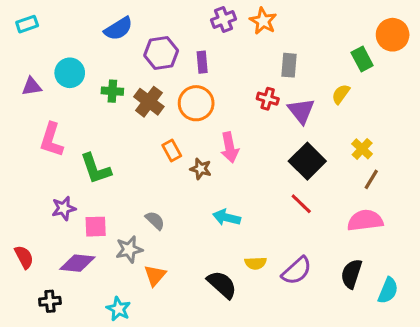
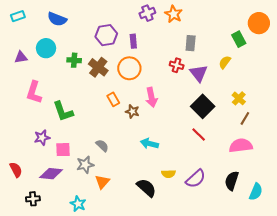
blue semicircle: (118, 29) -> (57, 19), moved, turned 54

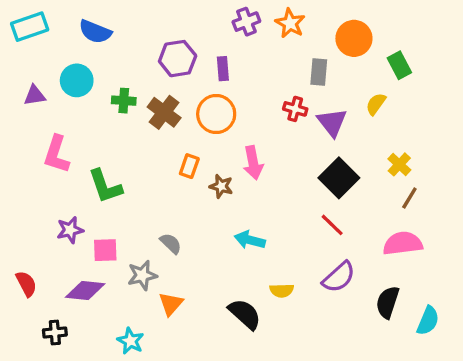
cyan rectangle: (18, 16) -> (30, 27), size x1.5
orange circle: (259, 23) -> (354, 38), moved
orange rectangle: (113, 99) -> (189, 166), turned 48
purple semicircle: (196, 179) -> (339, 277), moved

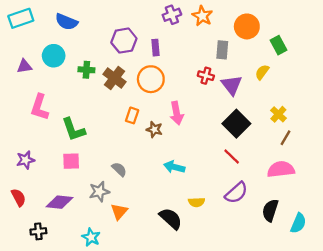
purple star: (70, 230) -> (26, 160), moved
pink square: (105, 250) -> (71, 161), moved

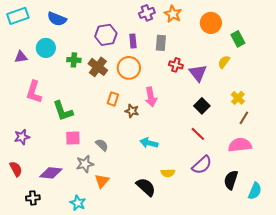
gray rectangle: (222, 50) -> (161, 43), moved
black square: (236, 124) -> (202, 106), size x0.7
pink square: (71, 161) -> (73, 138), moved

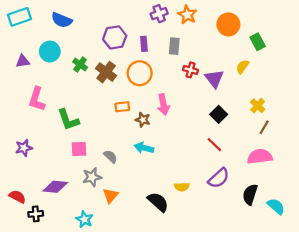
green cross: (74, 60) -> (80, 65), turned 32
orange rectangle: (113, 99) -> (122, 107), turned 64
cyan arrow: (149, 143) -> (144, 148), moved
red semicircle: (16, 169) -> (17, 197), moved, turned -35
cyan semicircle: (255, 191) -> (276, 206), turned -72

